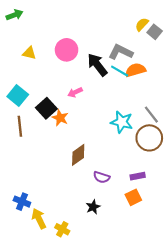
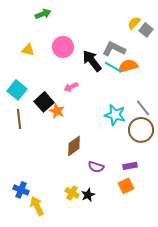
green arrow: (15, 15) -> (43, 14), moved
yellow cross: (62, 229) -> (72, 193), moved

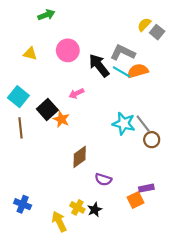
gray line: (143, 108) -> (143, 124), moved
brown circle: (141, 130) -> (152, 140), size x0.6
purple rectangle: (130, 166) -> (146, 188), moved
yellow arrow: (37, 206) -> (59, 221), moved

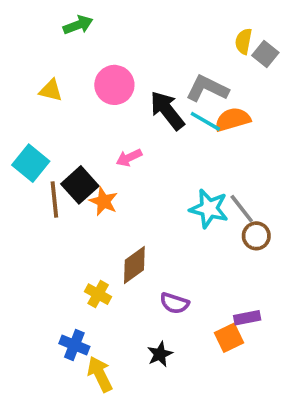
yellow semicircle: (144, 25) -> (244, 41), turned -32
brown line: (20, 128) -> (54, 200), moved
blue cross: (23, 204) -> (74, 345), moved
yellow cross: (77, 207) -> (98, 294), moved

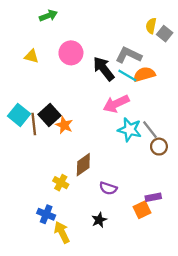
pink arrow: (129, 158) -> (116, 104), moved, size x1.6
cyan square: (31, 163) -> (19, 115), moved

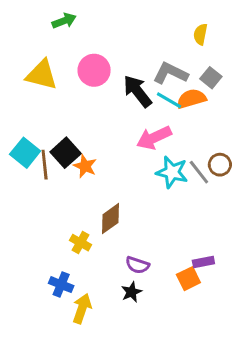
gray square: (165, 34) -> (211, 78), moved
yellow triangle: (31, 56) -> (42, 75), size x1.6
brown circle: (159, 147) -> (220, 165), moved
purple semicircle: (108, 188) -> (137, 265), moved
yellow arrow: (62, 232) -> (82, 309), turned 45

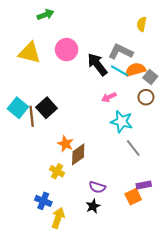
gray square: (211, 78) -> (150, 77), moved
pink arrow: (154, 138) -> (109, 97), size x0.6
brown circle: (220, 165) -> (146, 97), moved
orange star: (85, 166) -> (66, 144), moved
gray line: (199, 172) -> (133, 148), moved

